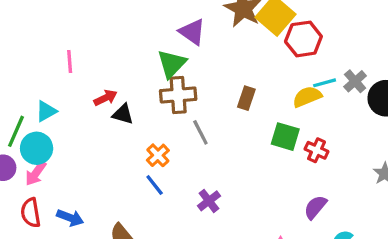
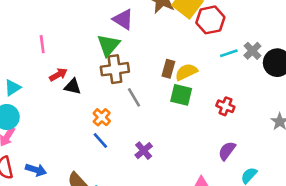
pink line: (70, 62) -> (42, 44), moved
yellow semicircle: (307, 97) -> (186, 72), moved
green square: (285, 137) -> (181, 95), moved

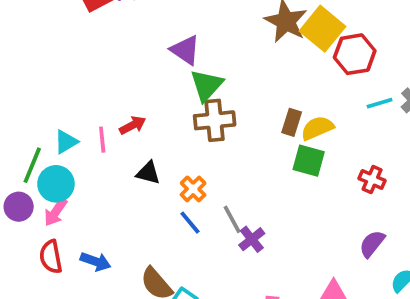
purple triangle: (123, 19) -> (185, 50), moved
pink line: (42, 44) -> (102, 140), moved
black triangle: (73, 87) -> (148, 173), moved
gray line: (134, 97) -> (232, 219), moved

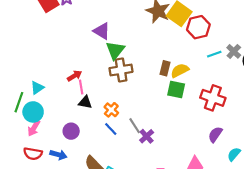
pink line: (102, 140) -> (81, 87), moved
red cross: (372, 180) -> (213, 98), size x1.6
purple circle: (19, 207) -> (71, 131), moved
red semicircle: (51, 257) -> (33, 154), turned -66

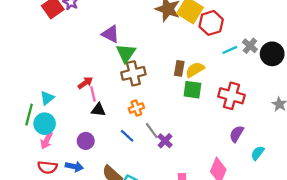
orange cross: (111, 110) -> (136, 108), moved, turned 32

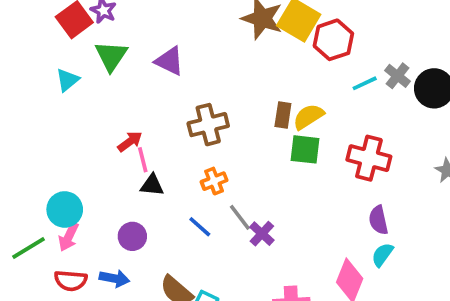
green triangle: (126, 53) -> (111, 56), moved
cyan triangle: (47, 98) -> (67, 80), moved
green line: (29, 115) -> (28, 248), moved, turned 45
purple semicircle: (237, 134) -> (378, 220), turned -42
cyan semicircle: (258, 153) -> (382, 255), moved

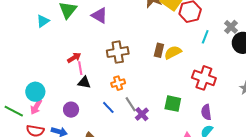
gray cross: (398, 76) -> (231, 27), moved
cyan line: (365, 83) -> (205, 37), turned -48
green square: (305, 149) -> (173, 104), moved
green line: (28, 248) -> (14, 111), turned 54

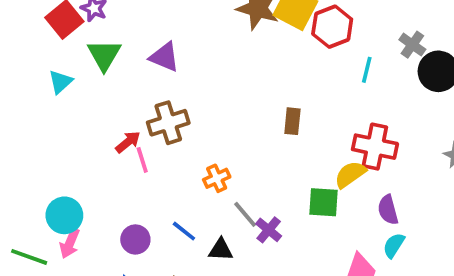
brown rectangle: (159, 50) -> (292, 121), moved
brown cross: (118, 52) -> (168, 123), moved
yellow semicircle: (173, 52) -> (350, 174), moved
black triangle: (84, 83) -> (221, 250), moved
blue line: (108, 107) -> (184, 231), moved

